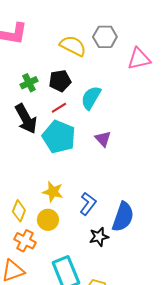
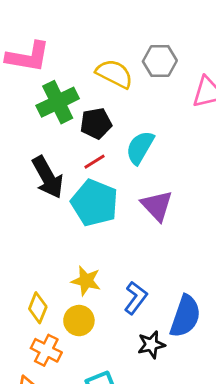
green cross: (29, 83) -> (58, 102), moved, size x1.6
purple triangle: (103, 139) -> (157, 206), size x1.4

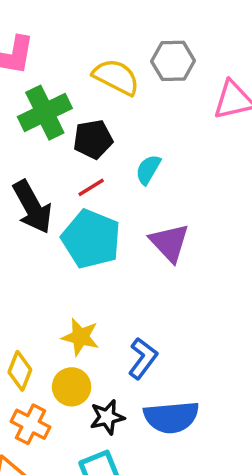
cyan semicircle: (140, 147) -> (148, 170), size x0.7
blue semicircle: (185, 316) -> (171, 417), moved, turned 66
black star: (151, 345) -> (107, 417), moved

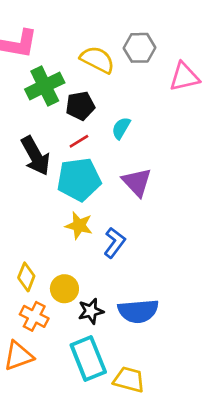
cyan pentagon: (91, 239) -> (79, 179), turned -30
yellow star: (80, 337) -> (79, 226), moved
blue L-shape: (143, 358) -> (114, 243), moved

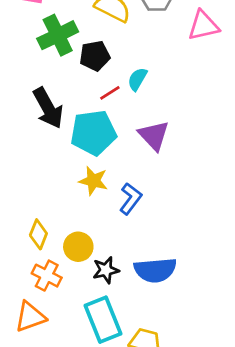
red line: (79, 141) -> (110, 93), moved

